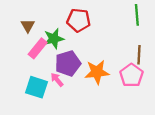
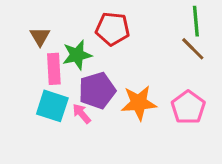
pink rectangle: (38, 48) -> (54, 69), turned -42
brown line: (139, 55) -> (193, 49), moved, turned -48
cyan square: (36, 87) -> (52, 106), moved

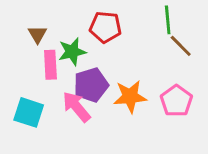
green line: (196, 21) -> (168, 20), moved
cyan square: (52, 106) -> (29, 112), moved
pink arrow: (82, 114) -> (76, 107), size x1.6

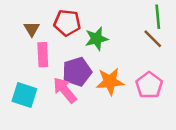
green line: (168, 20) -> (158, 17), moved
red pentagon: (105, 27) -> (67, 23), moved
green star: (72, 52) -> (97, 39), moved

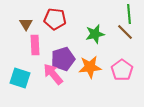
green star: (97, 39) -> (95, 34), moved

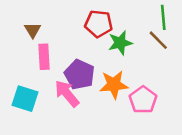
red pentagon: (55, 19) -> (99, 24), moved
purple pentagon: (63, 59) -> (80, 74), turned -30
pink pentagon: (122, 70) -> (143, 100), moved

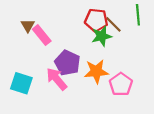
red pentagon: (99, 24) -> (96, 20), moved
brown line: (158, 40) -> (113, 24), moved
pink rectangle: (44, 57) -> (42, 35), moved, turned -36

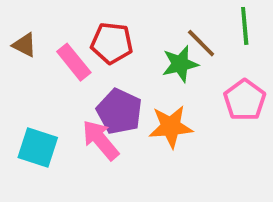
red pentagon: (96, 20) -> (112, 43), moved
brown triangle: (28, 25) -> (24, 45), moved, turned -32
pink pentagon: (121, 84) -> (245, 100), moved

